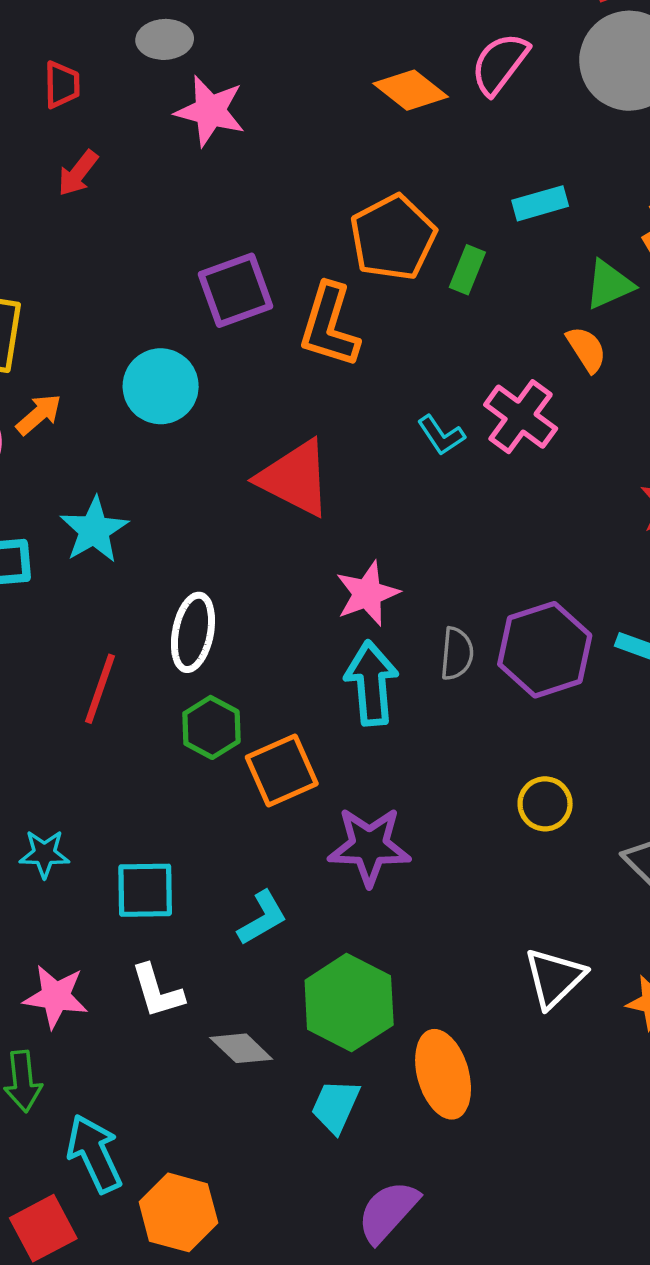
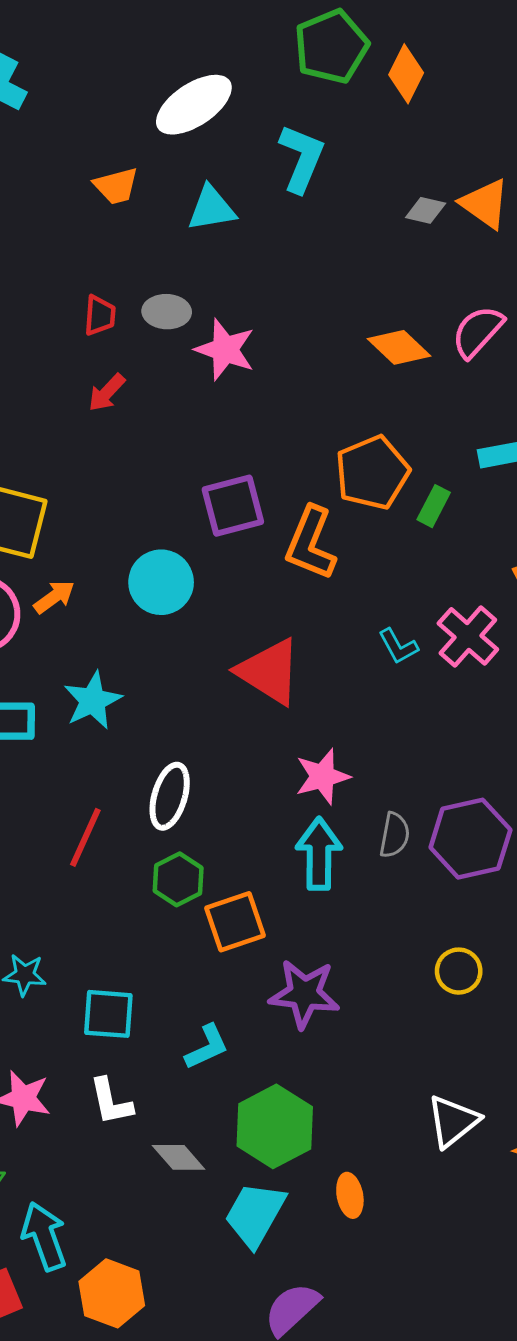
gray ellipse: (165, 39) -> (167, 312), moved
orange ellipse: (443, 1074) -> (350, 1195), size x0.6
cyan trapezoid: (335, 1106) -> (255, 1214), size x1.4

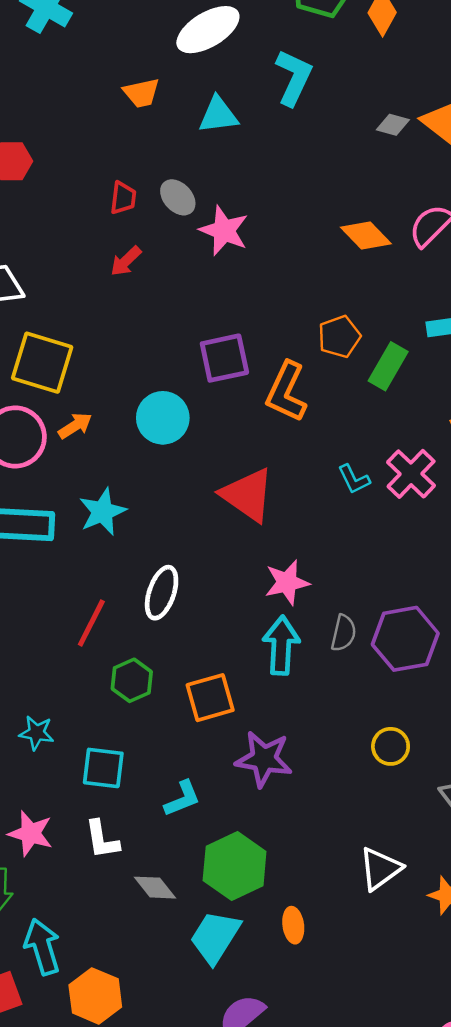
gray ellipse: (167, 312) -> (178, 197), turned 42
orange pentagon: (372, 473) -> (339, 337), size x0.7
green rectangle: (434, 506) -> (388, 366), size x1.4
green hexagon: (178, 879) -> (132, 680), moved

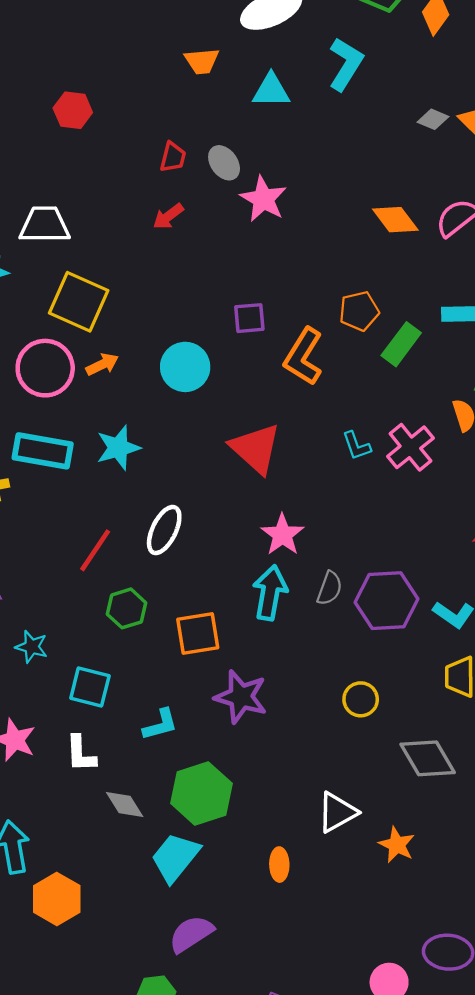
purple square: (224, 358) -> (249, 318), size x0.7
pink star: (287, 582) -> (282, 535), turned -30
orange ellipse: (293, 925) -> (279, 865), moved

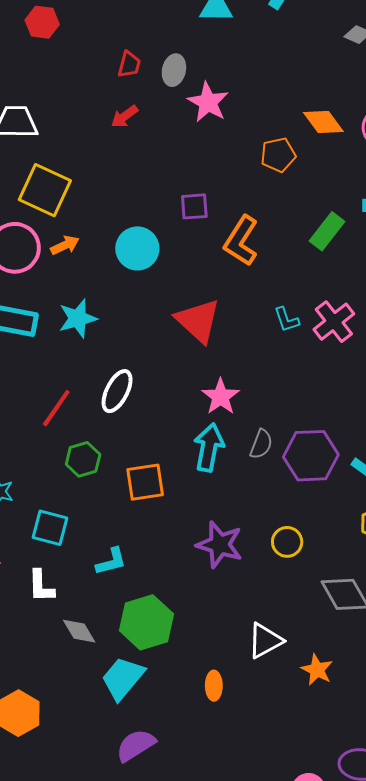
gray ellipse: (224, 163) -> (174, 70), turned 48
orange pentagon: (359, 311) -> (278, 155), moved
purple star: (241, 697) -> (220, 545), moved

